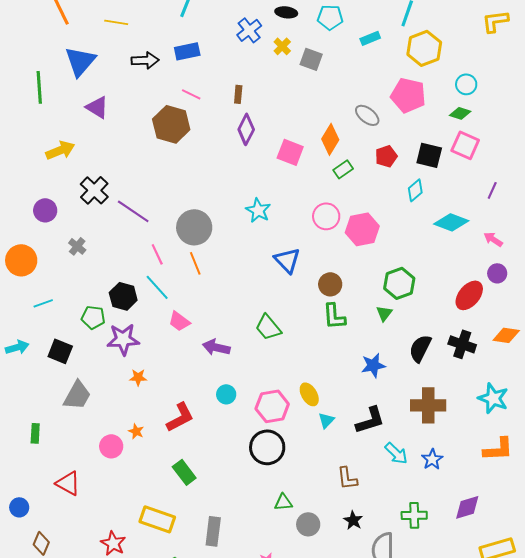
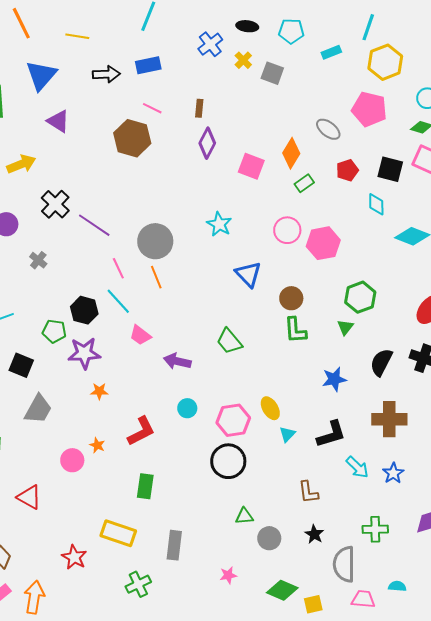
cyan diamond: (415, 190) -> (376, 204), turned -50
green rectangle: (184, 472) -> (145, 486), turned 45

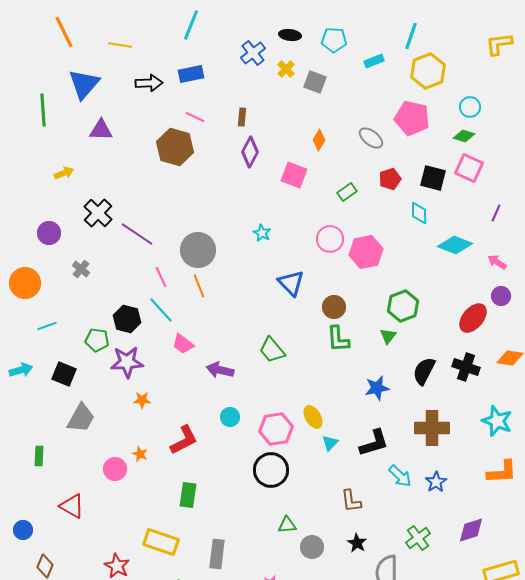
purple triangle: (58, 121) -> (101, 130), turned -30
orange diamond: (291, 153) -> (319, 140), moved, size x0.7
yellow arrow: (21, 164) -> (64, 173), size x0.7
cyan star: (219, 224) -> (262, 233), size x0.7
green cross: (375, 529) -> (418, 538), turned -35

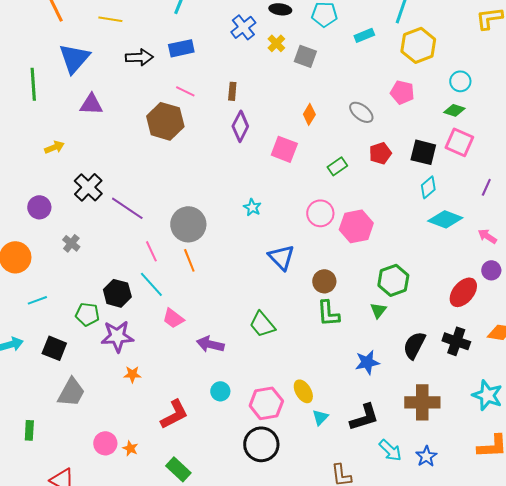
pink pentagon: (412, 118) -> (402, 92), size x0.7
cyan diamond: (419, 213) -> (428, 187), moved, turned 50
orange star: (140, 454) -> (130, 448), moved
green rectangle: (188, 495) -> (178, 469), turned -55

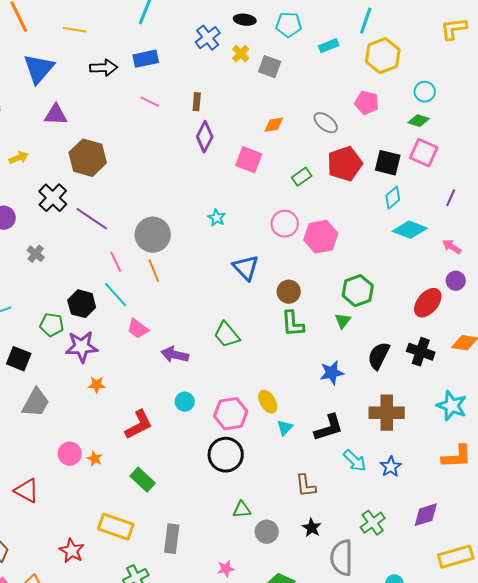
orange diamond: (309, 114) -> (274, 125), turned 50
brown hexagon: (165, 121) -> (88, 158), moved
red pentagon: (380, 153) -> (345, 164), size x1.6

